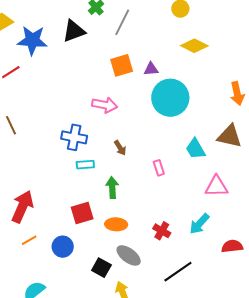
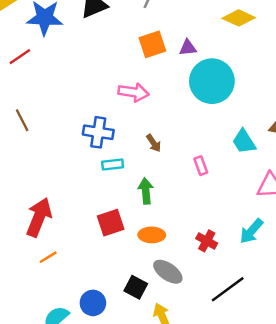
blue circle: (63, 247) -> (93, 303), moved

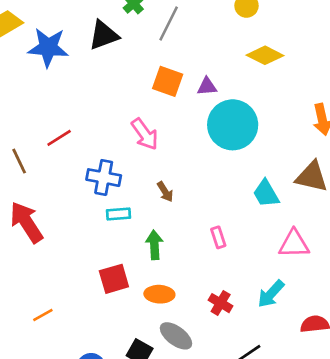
orange square: (152, 44) -> (168, 81), turned 36
red line: (20, 57) -> (59, 138), moved
pink arrow: (134, 92) -> (145, 134), turned 44
pink rectangle: (201, 166) -> (218, 237), moved
red arrow: (39, 217) -> (26, 222), moved, turned -57

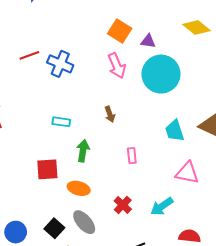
pink arrow: (145, 134) -> (117, 66), moved
blue cross: (104, 178) -> (60, 64), moved
brown arrow: (165, 192) -> (110, 114), moved

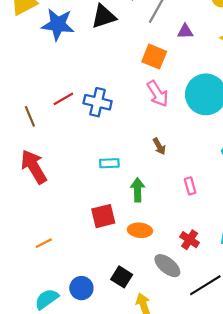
purple triangle: (148, 41) -> (185, 31), moved
gray ellipse: (84, 222) -> (167, 266), moved

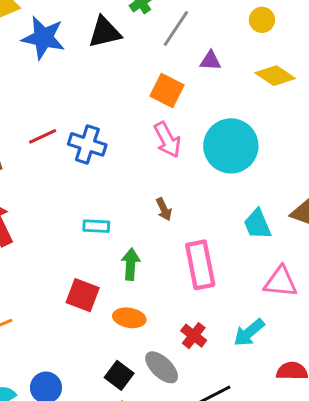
pink rectangle: (190, 186) -> (200, 265), size x2.0
red square: (103, 216) -> (83, 295), turned 30
black square: (122, 277) -> (119, 375), moved

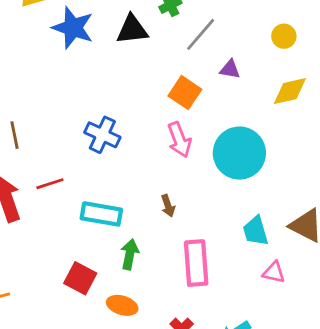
yellow diamond: (275, 76) -> (290, 91), turned -54
red line: (43, 136) -> (50, 184), moved
cyan rectangle: (96, 226) -> (101, 214), size x1.6
pink triangle: (281, 282) -> (274, 272), moved, size x0.7

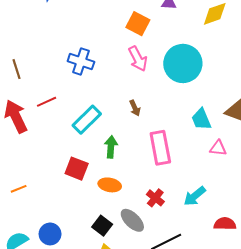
cyan rectangle: (101, 214) -> (87, 120), turned -48

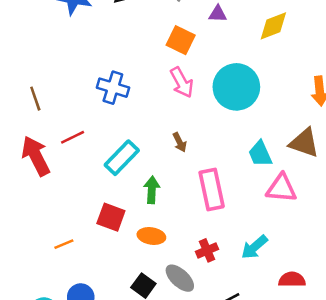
pink triangle: (218, 148) -> (281, 188), size x1.5
orange line: (19, 189) -> (64, 244), moved
red cross: (155, 198) -> (207, 250), turned 30

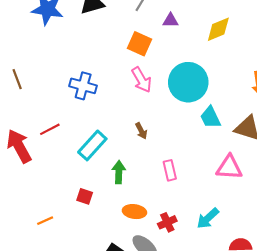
brown line: (35, 99) -> (17, 79), moved
cyan trapezoid: (260, 154) -> (210, 117), moved
pink rectangle: (212, 189) -> (170, 170), size x0.6
red square: (111, 217) -> (85, 196), size x0.7
orange ellipse: (151, 236) -> (134, 212), moved

